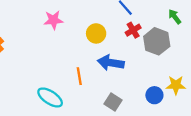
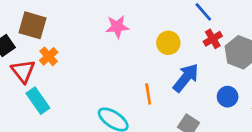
blue arrow: (111, 63) -> (186, 78), turned 120
blue circle: (154, 95) -> (228, 97), moved

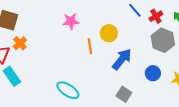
red cross: (213, 39) -> (156, 16), moved
orange line: (148, 94) -> (90, 46), moved

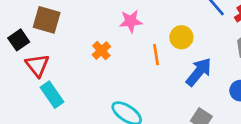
orange cross: (20, 43) -> (101, 51), moved

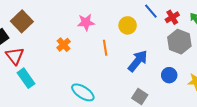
brown square: (47, 20) -> (22, 21), turned 30
yellow circle: (181, 37) -> (128, 25), moved

